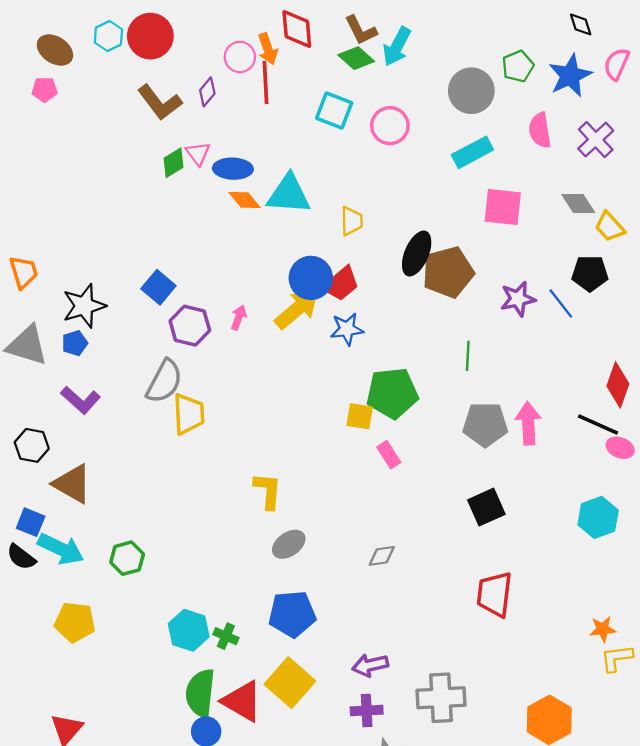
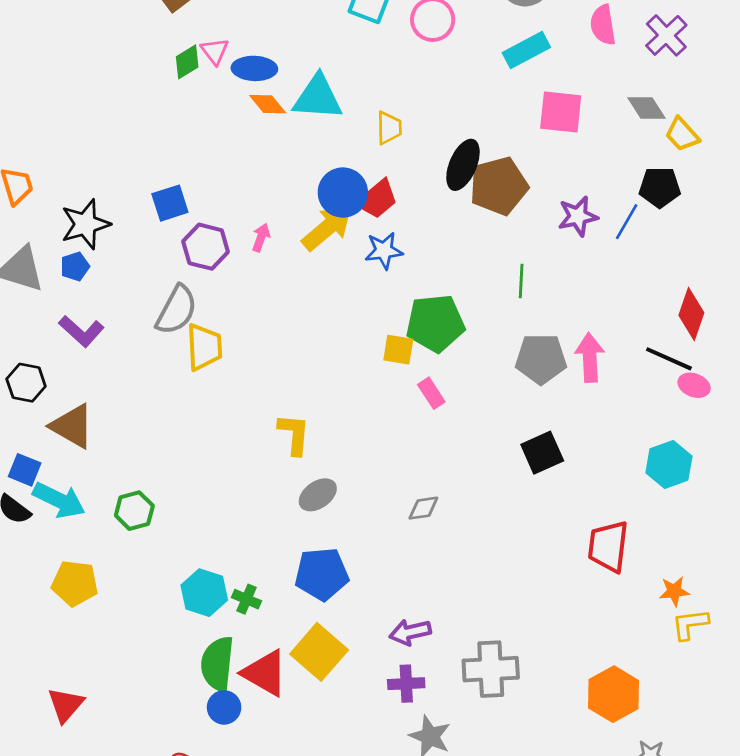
blue square: (158, 287) -> (170, 203), turned 32
blue line: (561, 304) -> (627, 222), turned 68
red trapezoid: (495, 594) -> (608, 546), moved

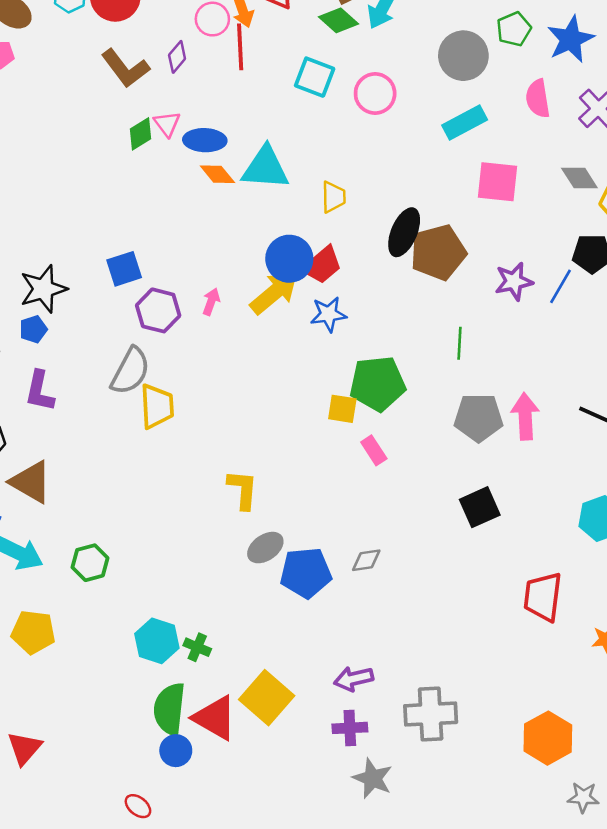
purple L-shape: (81, 331) -> (40, 391), turned 60
blue pentagon: (322, 574) -> (306, 573), moved

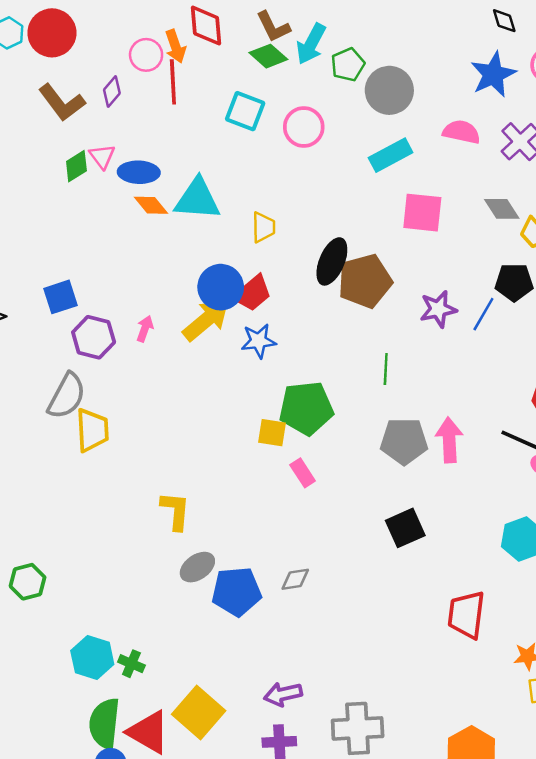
green pentagon: (514, 29) -> (348, 65), moved
pink semicircle: (538, 99) -> (461, 132), turned 111

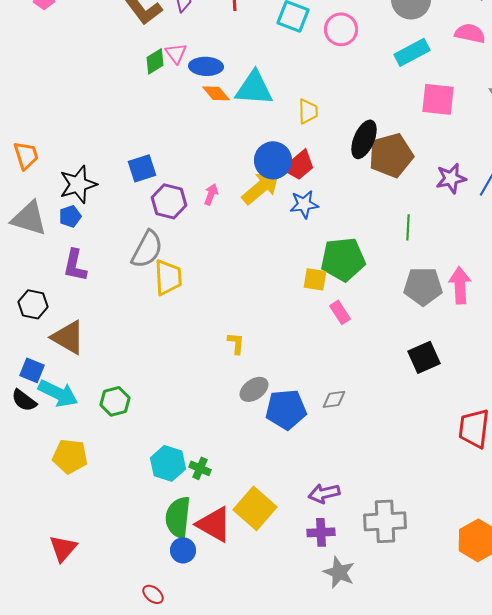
yellow L-shape: (175, 511) -> (236, 343), size x0.7

